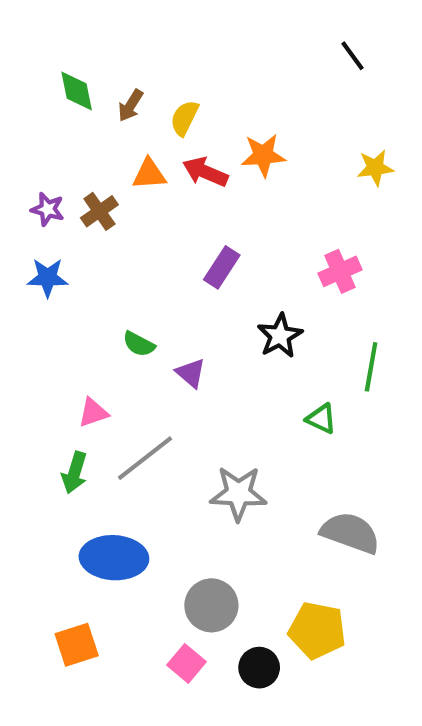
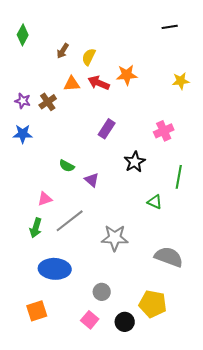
black line: (352, 56) -> (170, 27), turned -63
green diamond: (77, 91) -> (23, 35), moved, turned 40
gray circle: (211, 605) -> (102, 292), size x0.7

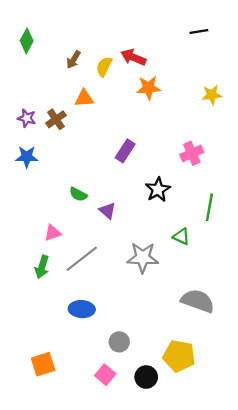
red arrow: (99, 83) -> (133, 57), moved
gray star: (115, 238) -> (143, 258), moved
blue ellipse: (55, 269) -> (82, 309), moved, size x0.7

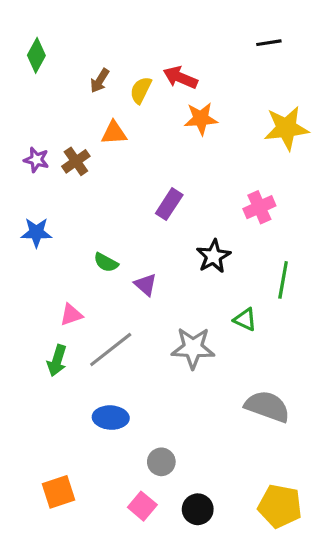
yellow star: (212, 95) -> (286, 128), size x1.6
blue star: (27, 157) -> (36, 232), moved
yellow pentagon: (179, 356) -> (280, 506), moved

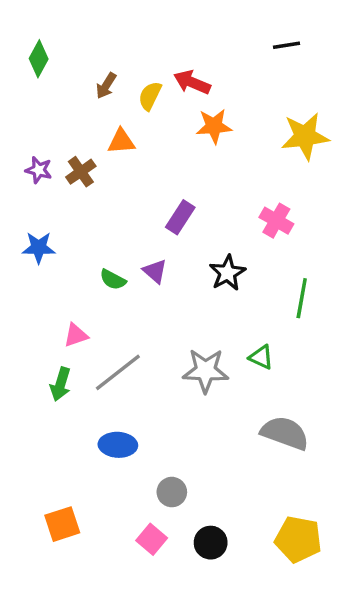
pink cross: (259, 207) -> (276, 221), turned -36
purple triangle: (146, 285) -> (155, 271), moved
green triangle: (245, 319) -> (261, 357), moved

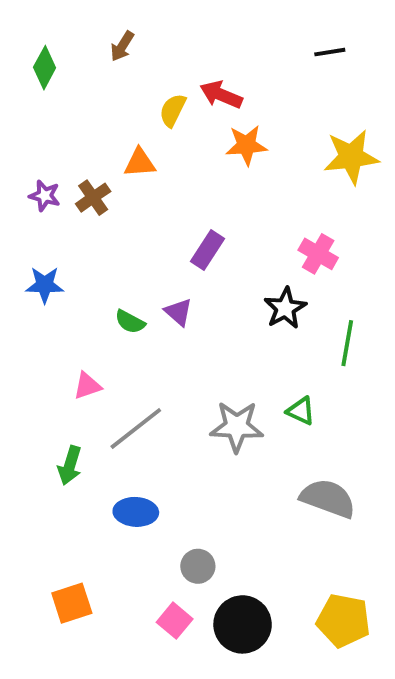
brown arrow: (106, 86) -> (122, 46), moved
black star: (227, 273) -> (285, 308), moved
green arrow: (61, 384) -> (70, 465), moved
black circle: (211, 543) -> (243, 624), size x1.5

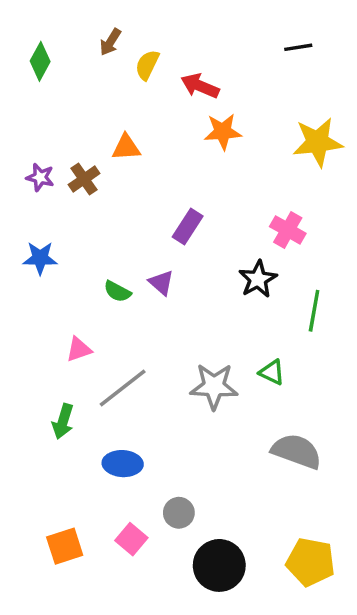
yellow semicircle: (173, 110) -> (147, 65), moved
pink square: (175, 621) -> (131, 539), moved

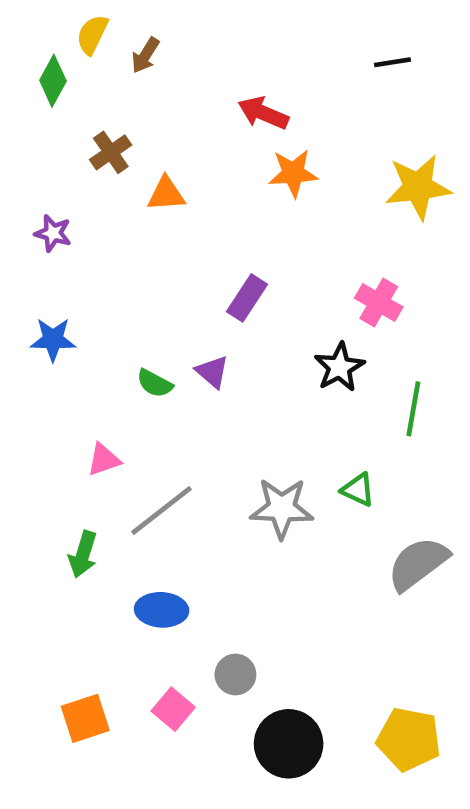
yellow semicircle: (147, 65) -> (92, 35), moved
brown cross: (84, 179) -> (111, 152), moved
gray semicircle: (297, 451) -> (418, 564), moved, turned -57

